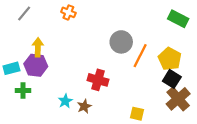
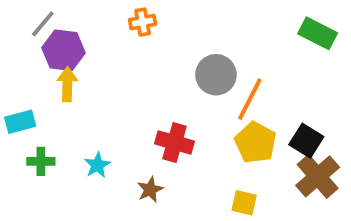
orange cross: (68, 12) -> (143, 22), moved, turned -32
yellow pentagon: (170, 59) -> (255, 142), moved
purple hexagon: (36, 65) -> (64, 50), moved
cyan star: (65, 101) -> (97, 165), moved

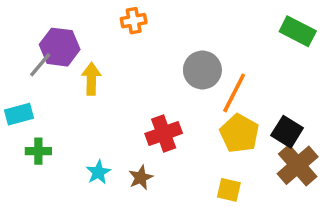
gray line: (43, 24) -> (40, 65), moved
yellow arrow: (67, 84) -> (91, 79), moved
red cross: (175, 142) -> (164, 133), turned -36
cyan star: (97, 165) -> (98, 172), moved

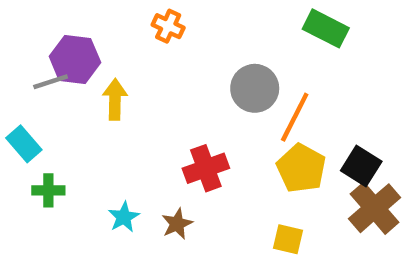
orange cross: (134, 21) -> (168, 26), turned 35
green rectangle: (298, 31) -> (326, 28), moved
gray line: (40, 65) -> (51, 82), turned 32
cyan rectangle: (19, 114) -> (24, 144), turned 64

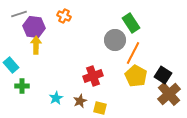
orange cross: (168, 26) -> (64, 16), moved
green rectangle: (326, 28) -> (131, 23), moved, turned 30
gray line: (51, 82) -> (19, 14), moved
yellow arrow: (115, 99) -> (36, 45), moved
yellow square: (288, 239) -> (100, 108), moved

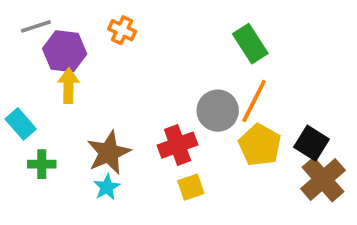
gray circle: (115, 40) -> (218, 111), moved
brown star: (80, 101) -> (109, 153), moved, size x1.6
yellow square: (100, 108) -> (191, 187), moved, turned -32

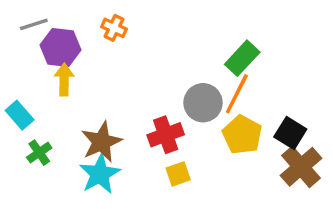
green rectangle: (250, 44) -> (242, 58), moved, turned 76
green cross: (42, 164) -> (39, 153), turned -35
cyan star: (107, 187) -> (100, 174), size x1.6

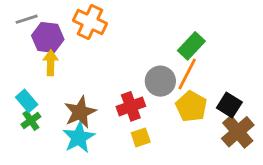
orange cross: (114, 28) -> (90, 22), size x1.6
cyan rectangle: (20, 115) -> (27, 101), moved

